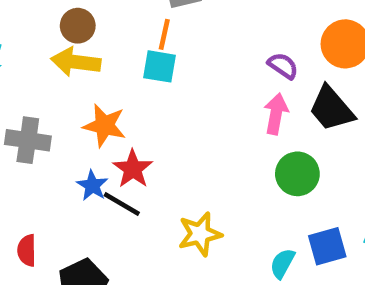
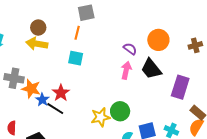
cyan square: (160, 66) -> (76, 58), moved
orange star: (105, 125) -> (31, 89), moved
green circle: (297, 174) -> (120, 111), moved
yellow star: (200, 234) -> (100, 117), moved

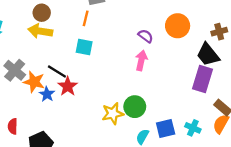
black trapezoid: (151, 69) -> (208, 54), moved
gray cross: (14, 78) -> (15, 70), turned 30
black line: (55, 109) -> (57, 72), moved

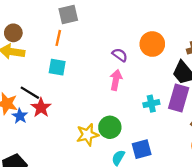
cyan cross: (193, 128) -> (151, 104), moved, turned -35

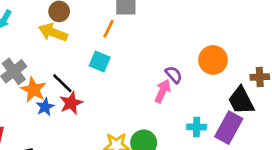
purple semicircle: (120, 55) -> (174, 75), moved

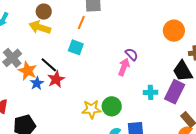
orange circle: (213, 60) -> (174, 31), moved

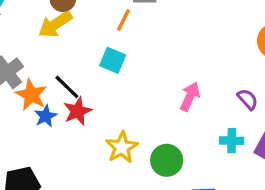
yellow arrow: (40, 27) -> (55, 24), turned -55
purple semicircle: (132, 54) -> (248, 99), moved
yellow star: (92, 109) -> (122, 147), moved, turned -30

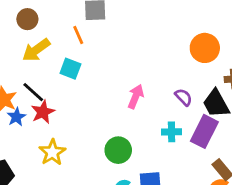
orange line: (124, 20) -> (78, 35), turned -48
yellow arrow: (55, 24) -> (36, 50), moved
yellow star: (122, 147) -> (52, 152), moved

